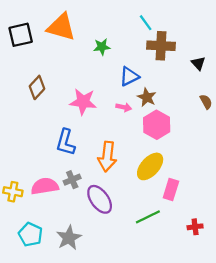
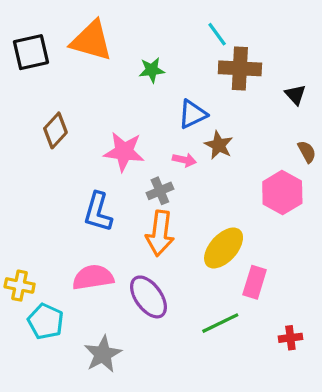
pink hexagon: (157, 125) -> (282, 192), moved
gray cross: (72, 180) -> (160, 191), moved
pink semicircle: (45, 186) -> (93, 277), moved
cyan pentagon: (30, 234) -> (46, 321), moved

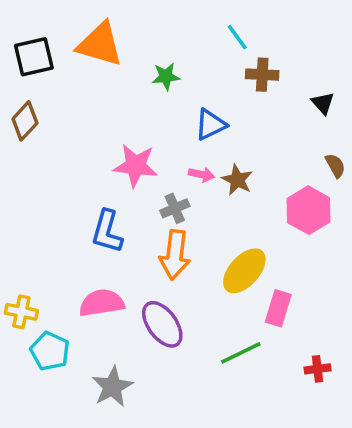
brown cross: (240, 68) -> (262, 75), size x0.7
brown diamond: (55, 130) -> (25, 121), moved
brown star: (219, 145) -> (237, 180), moved

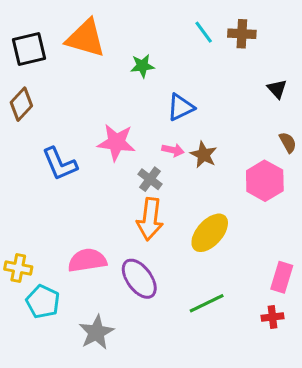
brown cross: (262, 75) -> (242, 34), moved
gray cross: (175, 208) -> (150, 179), turned -30
blue L-shape: (107, 232) -> (60, 164), moved, turned -39
pink rectangle: (278, 308) -> (282, 277), moved

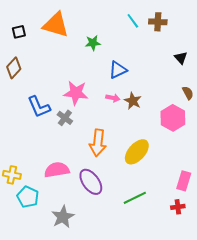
black square: (29, 49) -> (19, 32), size x0.6
gray cross: (150, 179) -> (65, 118), moved

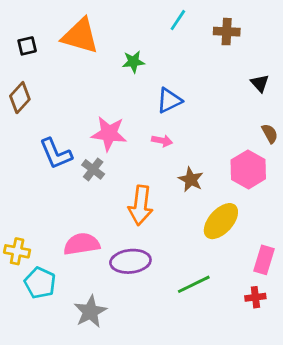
cyan line: (133, 21) -> (178, 20), moved, turned 70
brown star: (133, 101) -> (191, 179), moved
yellow ellipse: (137, 152) -> (221, 221), moved
purple ellipse: (91, 182) -> (130, 261), turned -60

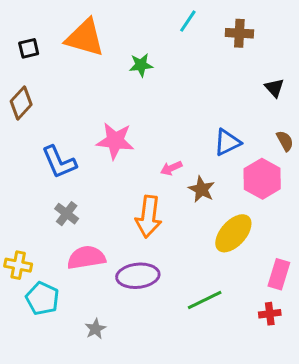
blue triangle: (169, 100) -> (227, 142), moved
pink arrow: (162, 141) -> (171, 168), moved, turned 144
gray cross: (93, 169) -> (67, 214), moved
gray star: (90, 312) -> (95, 329), size x0.6

